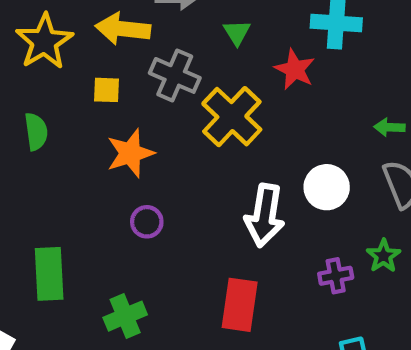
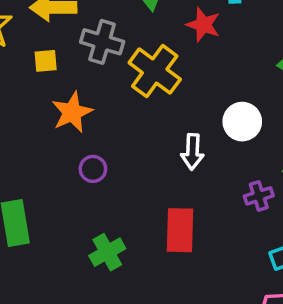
white arrow: (265, 215) -> (192, 152), size x0.7
green cross: (125, 316) -> (107, 252), moved

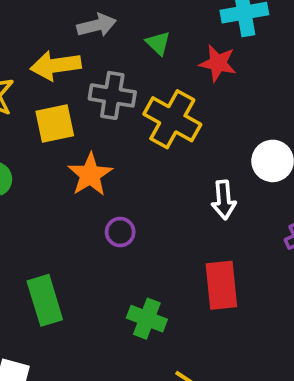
yellow square: (46, 61) -> (55, 124), size x1.5
green cross: (107, 252) -> (147, 319), turned -32

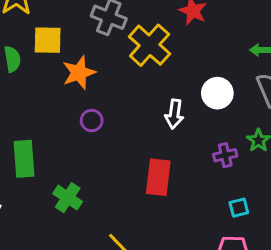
yellow square: (55, 124) -> (48, 40), moved
green cross: (147, 319) -> (68, 198), moved

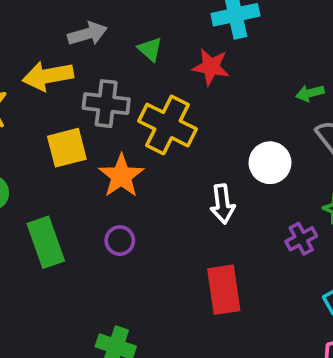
yellow square: (48, 40) -> (67, 148), moved
orange star: (79, 73) -> (121, 176), moved
green rectangle: (24, 159) -> (46, 242), moved

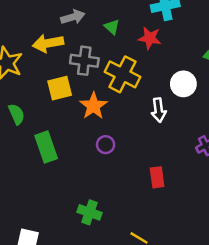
white circle: (270, 163) -> (183, 84), moved
white arrow: (223, 204) -> (159, 110), moved
purple circle: (120, 241) -> (106, 145), moved
red rectangle: (224, 290) -> (157, 177), size x0.7

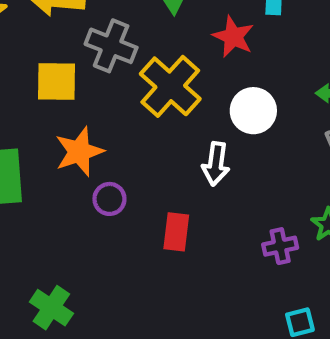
white circle: (183, 84) -> (253, 111), moved
orange star: (93, 106) -> (79, 152), moved
red rectangle: (157, 177) -> (176, 232), moved

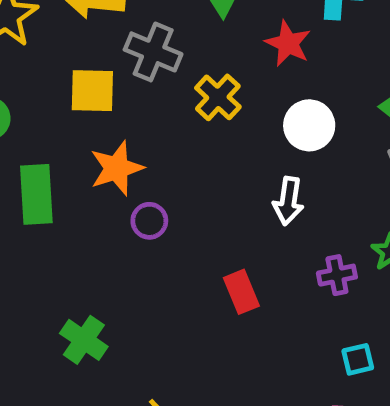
yellow cross: (170, 86) -> (218, 97), size x0.7
white arrow: (216, 164) -> (288, 201), moved
red rectangle: (176, 232) -> (241, 292), moved, turned -30

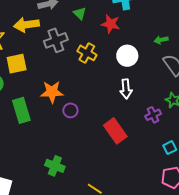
gray cross: (153, 52) -> (56, 40), turned -30
yellow square: (92, 91) -> (17, 64), moved
orange star: (117, 168) -> (52, 92), turned 30
red rectangle: (241, 292) -> (115, 131), size x1.4

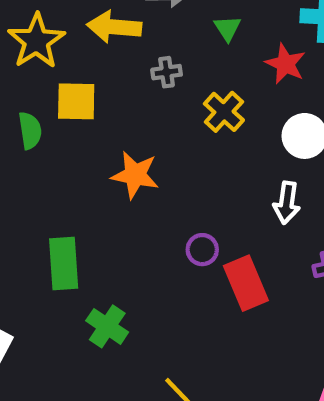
gray cross: (56, 40) -> (167, 72), size x0.6
green rectangle: (21, 110) -> (64, 263), moved
purple circle: (70, 110) -> (202, 250), moved

